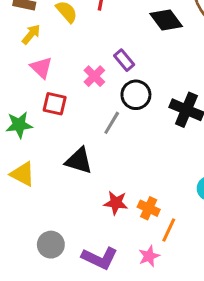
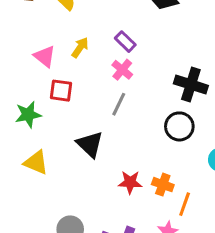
yellow arrow: (31, 34) -> (80, 47), moved
pink cross: (94, 76) -> (122, 70), moved
black circle: (136, 95) -> (179, 126), moved
black triangle: (79, 161) -> (90, 144), turned 32

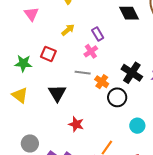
pink triangle: (45, 56) -> (31, 14), moved
gray line: (119, 104) -> (83, 73), turned 56
orange cross: (163, 185) -> (102, 82), moved

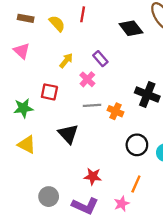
pink cross: (91, 51) -> (87, 79), moved
black circle: (117, 97) -> (137, 145), moved
red star: (76, 124) -> (93, 176), moved

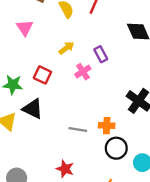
gray line: (92, 105) -> (78, 130), moved
orange cross: (116, 111) -> (107, 126), moved, turned -35
black triangle: (68, 134) -> (33, 109), moved, turned -35

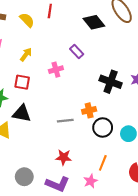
yellow arrow: (66, 48) -> (26, 55), moved
purple rectangle: (101, 54) -> (77, 51), moved
pink cross: (83, 72) -> (56, 70), turned 32

